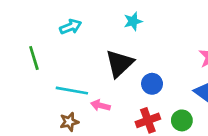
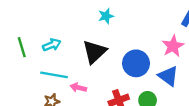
cyan arrow: (71, 27) -> (52, 45), moved
blue circle: (152, 84) -> (136, 63), moved, size x1.5

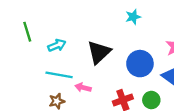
cyan star: (106, 16) -> (133, 17), moved
green line: (22, 47) -> (27, 32), moved

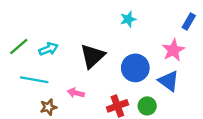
green line: (27, 32) -> (19, 47), moved, turned 66
cyan line: (59, 75) -> (34, 80), moved

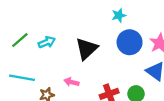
blue circle: (135, 68) -> (130, 42), moved
cyan line: (34, 80) -> (22, 78), moved

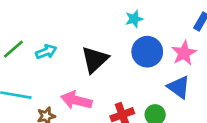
pink arrow: (71, 82) -> (76, 100), size x1.6

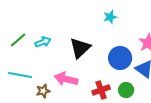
blue circle: (147, 52) -> (120, 58), moved

